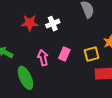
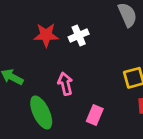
pink rectangle: (64, 54) -> (95, 115), moved

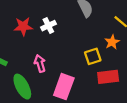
pink rectangle: (95, 115) -> (64, 87), size x1.6

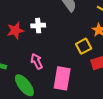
white cross: (48, 26) -> (38, 26), turned 32

